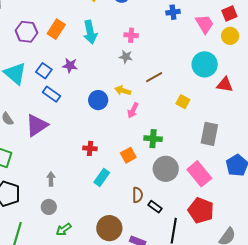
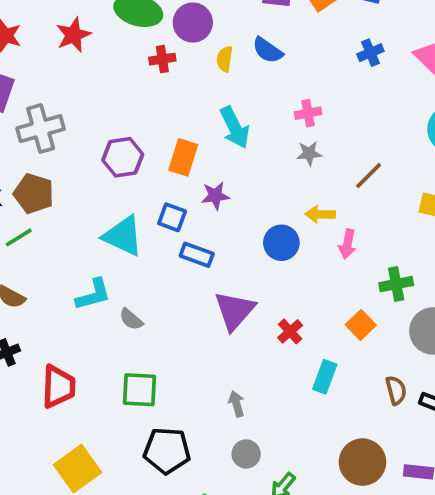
orange rectangle: (56, 29) -> (183, 157), moved
purple triangle: (37, 125) -> (234, 311), moved
red cross: (90, 148) -> (290, 331), turned -32

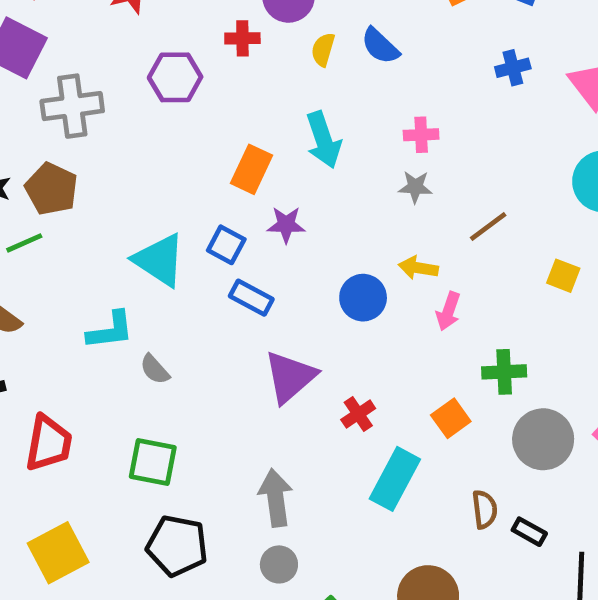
purple hexagon: (123, 157) -> (175, 77), moved
cyan rectangle: (325, 377) -> (395, 479), size x1.4
gray arrow: (236, 404) -> (276, 498), size x1.6

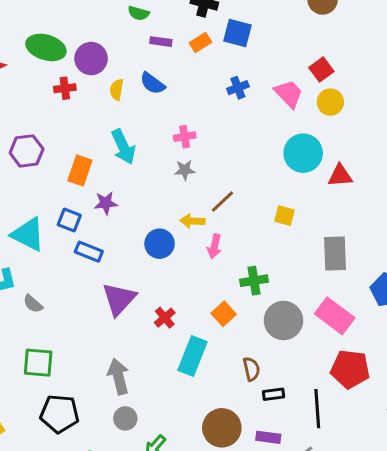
purple hexagon: (175, 77) -> (27, 151), moved
brown line: (488, 227) -> (222, 201), moved
black rectangle: (529, 532) -> (273, 394), moved, turned -30

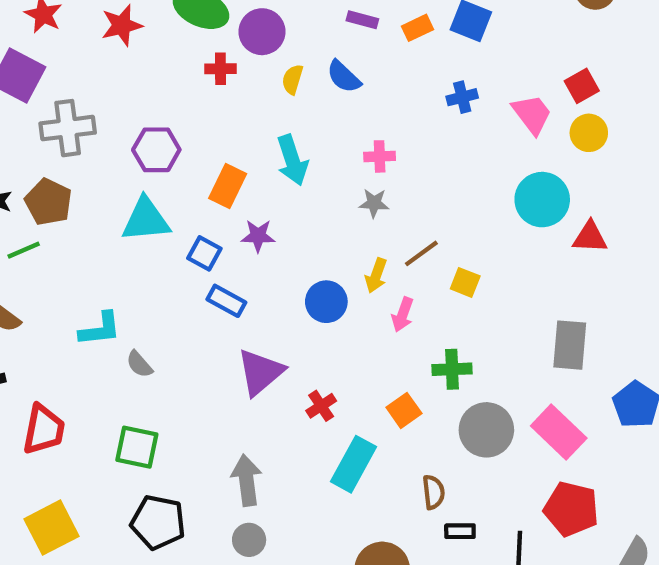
yellow square: (285, 216) -> (465, 282), moved
yellow arrow: (192, 221) -> (376, 275), turned -80
cyan triangle: (28, 234) -> (146, 220), moved, turned -39

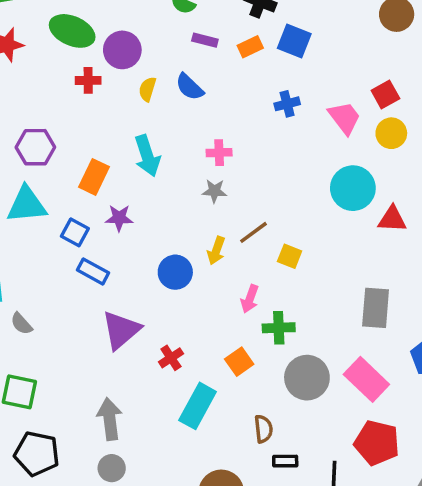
pink arrow: (403, 315) -> (250, 299), moved

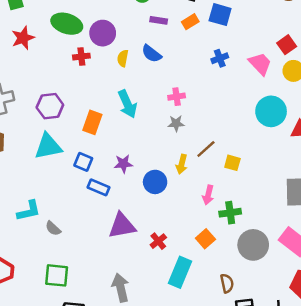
purple star: (119, 218) -> (123, 164), moved
purple triangle: (121, 330) -> (122, 226), turned 36

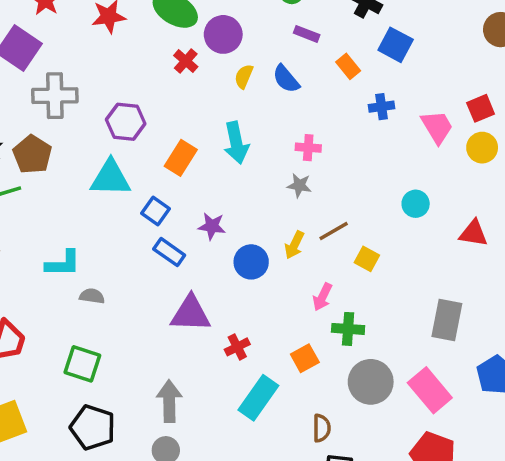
orange rectangle: (190, 22) -> (348, 66), moved, turned 70
red cross: (81, 57) -> (186, 61), turned 35
cyan circle: (271, 111) -> (416, 204), moved, size x0.6
gray semicircle: (53, 228) -> (92, 296), turned 133

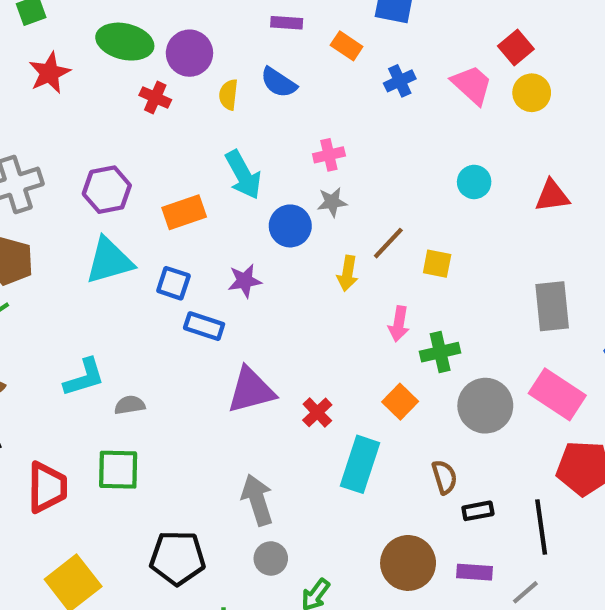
orange rectangle: (181, 158) -> (184, 212), turned 56
blue circle: (251, 262) -> (290, 226), moved
green square: (82, 364) -> (118, 470), moved

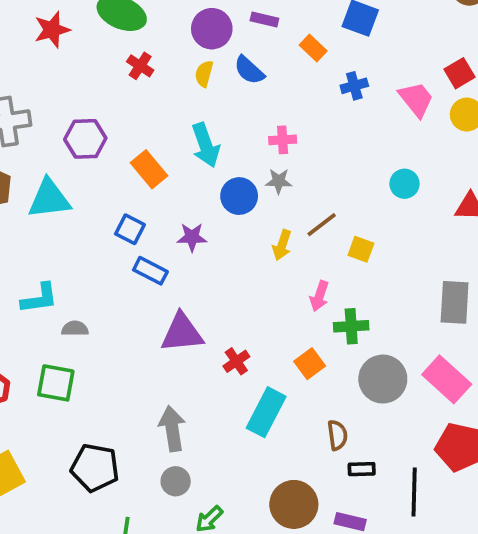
purple circle: (189, 53) -> (212, 29), moved
orange rectangle: (184, 212) -> (149, 169), turned 60
cyan triangle: (109, 261) -> (49, 199), moved

